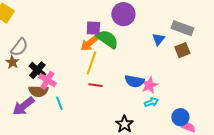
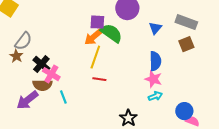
blue triangle: (158, 39) -> (155, 28), moved
blue semicircle: (134, 81) -> (155, 61), moved, turned -102
pink star: (149, 85) -> (153, 79), turned -30

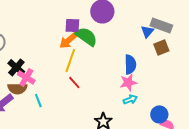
blue triangle: (155, 28) -> (147, 31), moved
red line: (99, 79) -> (74, 82), turned 40
pink star: (153, 79) -> (128, 82), turned -30

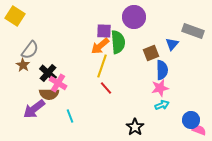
blue triangle: (147, 31) -> (172, 44), moved
green semicircle: (86, 36) -> (118, 42), turned 50
brown square: (161, 47) -> (151, 53), moved
cyan line: (38, 100) -> (70, 116), moved

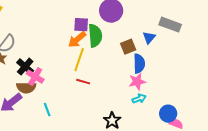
red line: (106, 88) -> (83, 82), turned -32

